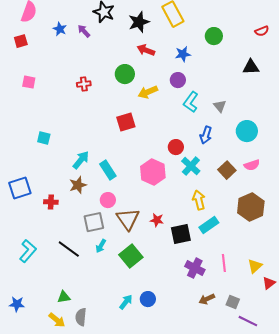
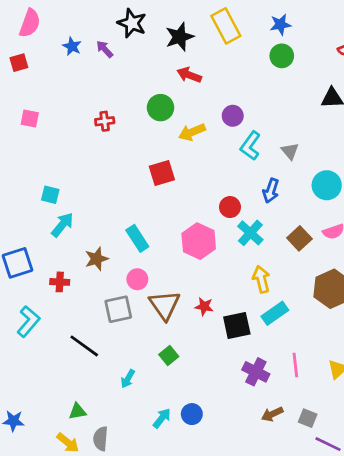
blue star: (183, 54) -> (280, 25), moved
cyan arrow: (81, 160) -> (62, 225), moved
cyan arrow: (101, 246) -> (128, 379), moved
cyan L-shape: (28, 251) -> (28, 321), moved
green square: (131, 256) -> (169, 356), size x0.6

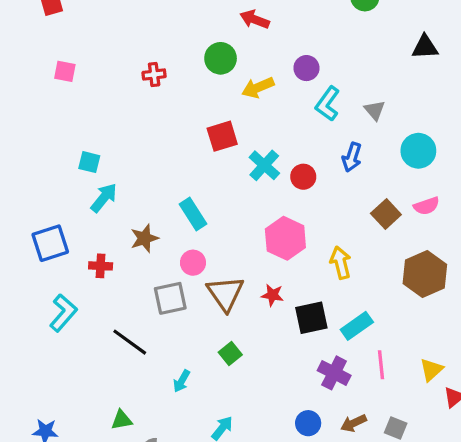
cyan cross: (250, 233) -> (264, 165), moved
pink hexagon: (199, 241) -> (285, 238), moved
cyan rectangle: (275, 313) -> (357, 326), moved
blue circle: (192, 414) -> (308, 423), moved

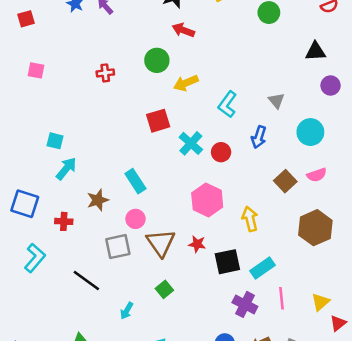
purple circle: (306, 68) -> (331, 86), moved
cyan L-shape: (328, 104) -> (227, 104), moved
blue square: (50, 243) -> (25, 204), turned 36

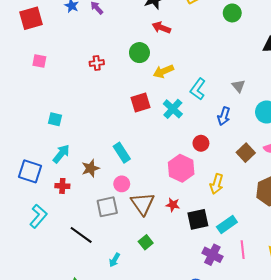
red square: (26, 19) -> (31, 18), size x1.6
cyan cross: (191, 143) -> (173, 109), moved
red circle: (221, 152) -> (201, 143), moved
cyan arrow: (66, 169) -> (61, 154), moved
yellow arrow: (250, 219) -> (217, 184), turned -150

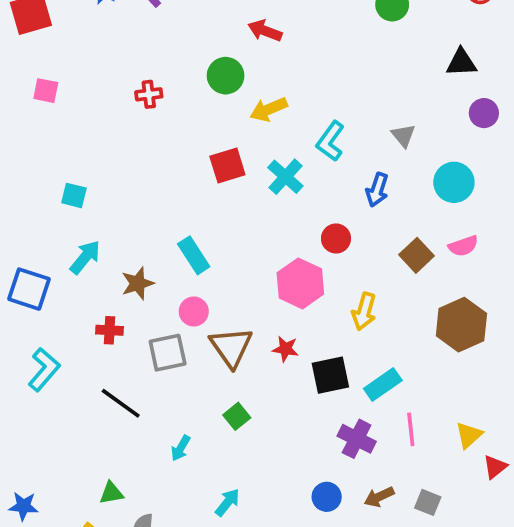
red cross: (62, 186) -> (109, 330), moved

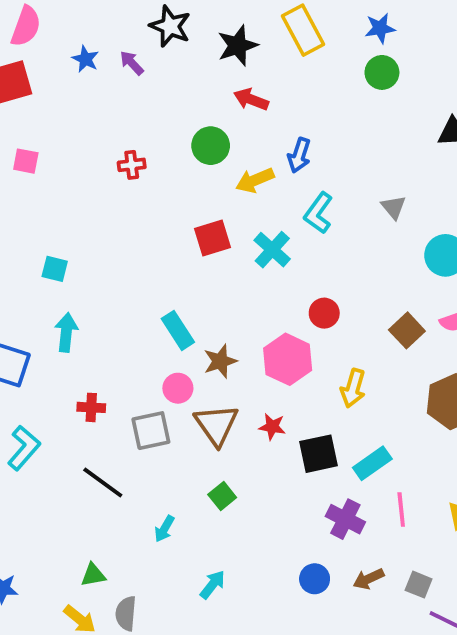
blue arrow: (377, 190) -> (299, 155), moved
cyan arrow: (85, 257) -> (66, 332), turned -33
brown star: (138, 283) -> (220, 361), moved

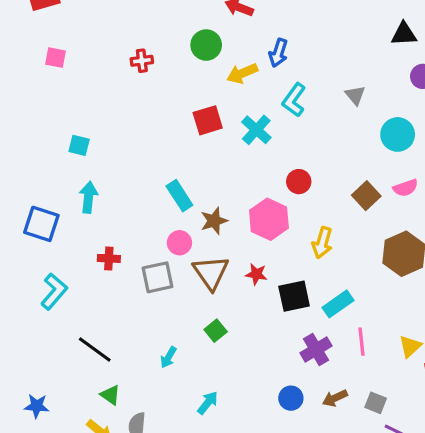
black line: (103, 483) -> (95, 349), moved
purple cross: (345, 519) -> (316, 349), turned 32
green triangle: (93, 575) -> (110, 395), turned 45

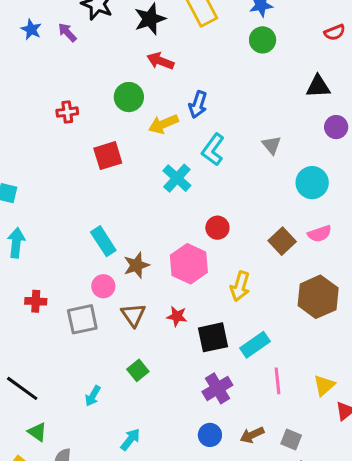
red square: (208, 120) -> (108, 156), moved
brown triangle: (211, 273) -> (133, 315), size x0.7
purple cross: (316, 349) -> (217, 388), moved

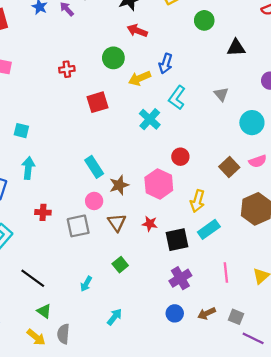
green circle: (263, 40) -> (204, 20), moved
black triangle: (318, 86) -> (236, 48), moved
cyan rectangle: (255, 345) -> (209, 229), moved

